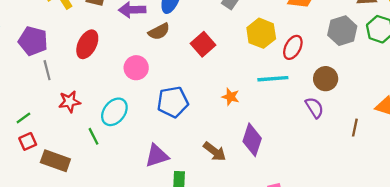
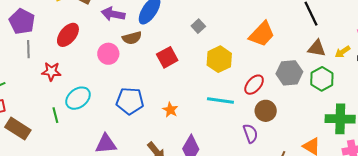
red ellipse: (293, 47) -> (254, 85), moved
pink circle: (136, 68) -> (108, 54), moved
orange star: (231, 97) -> (170, 110), moved
red star: (69, 102) -> (51, 71), moved

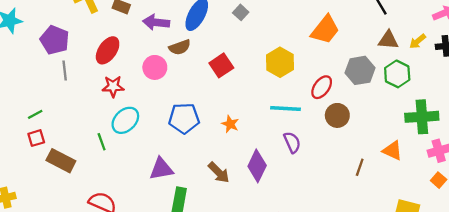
gray square: (198, 26) -> (241, 12), moved
red star: (51, 71) -> (113, 86), moved
purple semicircle: (250, 133) -> (292, 142), moved

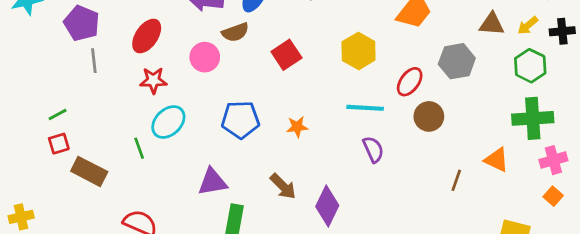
green hexagon: (397, 74) -> (530, 66), moved
orange star: (230, 124) -> (297, 127), turned -30
purple diamond: (257, 166) -> (327, 206), moved

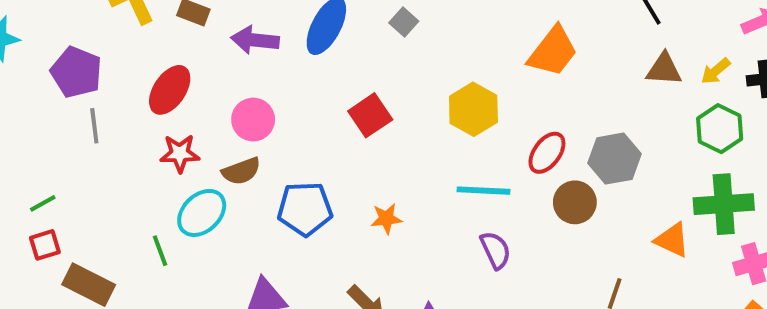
brown semicircle: (235, 32) -> (241, 171), moved
gray hexagon: (457, 61) -> (614, 159), moved
orange triangle: (497, 160) -> (672, 240), moved

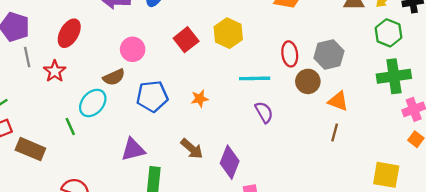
yellow hexagon: (473, 109) -> (228, 33), moved
pink circle: (253, 120) -> (133, 49), moved
red star: (180, 153) -> (55, 71), moved, turned -30
red ellipse: (547, 153) -> (290, 54), turned -40
orange triangle: (672, 240) -> (338, 101), moved

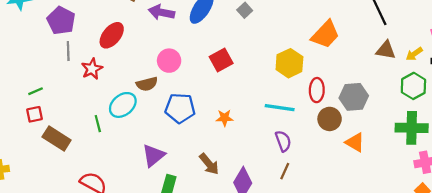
yellow hexagon: (228, 33) -> (289, 63), moved
brown line: (335, 132) -> (285, 171), moved
purple triangle: (133, 150) -> (153, 155), turned -35

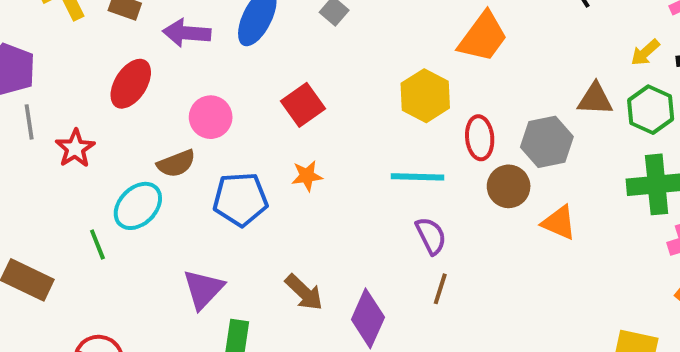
red ellipse: (112, 35) -> (131, 84), moved
brown triangle: (386, 50) -> (595, 99), moved
orange star: (225, 118) -> (307, 176), moved

